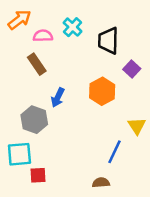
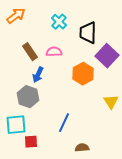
pink semicircle: (43, 36) -> (54, 52), moved
purple square: (132, 69) -> (107, 56), size x1.6
blue arrow: (58, 97) -> (38, 75), moved
blue line: (115, 152) -> (64, 123), moved

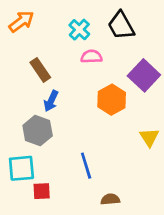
black trapezoid: (88, 33) -> (121, 26), moved, turned -30
pink semicircle: (54, 52) -> (91, 57), moved
blue line: (64, 123) -> (86, 166), turned -42

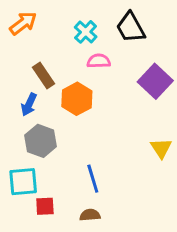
orange hexagon: (112, 100) -> (77, 99), moved
blue arrow: (51, 101) -> (29, 105), moved
brown semicircle: (110, 199) -> (90, 215), moved

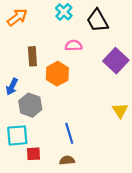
cyan cross: (86, 32) -> (64, 12), moved
brown rectangle: (43, 76) -> (32, 56), turned 30
blue arrow: (29, 105) -> (12, 87), moved

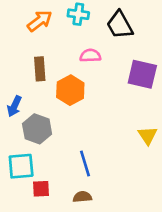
cyan cross: (64, 12) -> (78, 14), turned -35
orange arrow: (17, 17) -> (40, 21), moved
purple square: (116, 61) -> (142, 74), turned -30

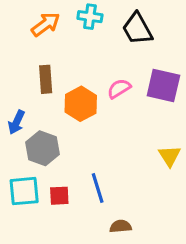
pink semicircle: (90, 56) -> (119, 89), moved, turned -30
red square: (41, 189) -> (59, 196), moved
brown semicircle: (82, 197) -> (121, 226), moved

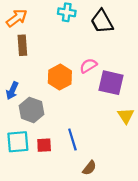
orange arrow: (46, 24) -> (17, 18), moved
brown rectangle: (46, 79) -> (22, 45), moved
purple square: (163, 85) -> (111, 83), moved
brown semicircle: (121, 226) -> (89, 168), turned 133

